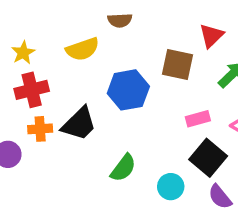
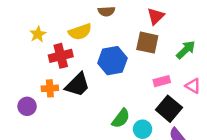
red triangle: (211, 36) -> (156, 16), moved
red cross: (32, 90) -> (61, 56), moved
green semicircle: (123, 168) -> (121, 118), moved

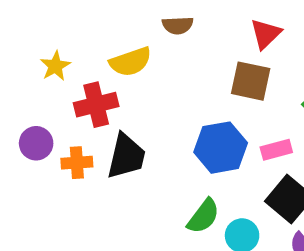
blue hexagon: (112, 61) -> (221, 148), moved
black trapezoid: (78, 85) -> (126, 156), turned -32
purple circle: (27, 106) -> (36, 143), moved

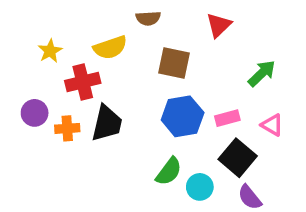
brown square: (251, 81) -> (174, 63), moved

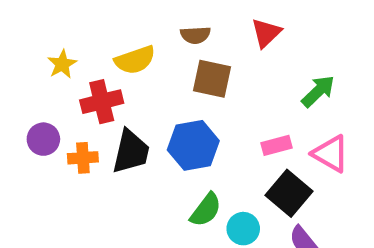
brown semicircle: (148, 18) -> (195, 35), moved
blue hexagon: (183, 116) -> (193, 145), moved
pink triangle: (272, 125) -> (331, 154), size x1.4

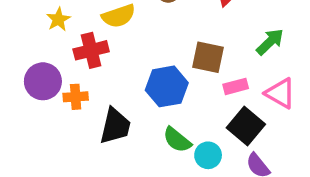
brown square: (212, 79) -> (208, 57), moved
purple circle: (43, 139) -> (43, 81), size x1.4
black trapezoid: (131, 152) -> (115, 126), moved
green semicircle: (206, 210) -> (177, 140), turned 92

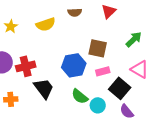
red cross: (91, 50) -> (26, 66), moved
pink rectangle: (236, 86) -> (103, 71), moved
orange cross: (76, 97) -> (11, 99), moved
black trapezoid: (115, 126) -> (44, 88), turned -50

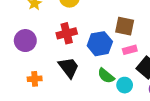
red cross: (26, 66) -> (67, 33), moved

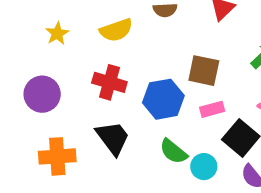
red cross: (67, 33) -> (109, 82), turned 30
orange cross: (35, 79) -> (57, 156), size x1.5

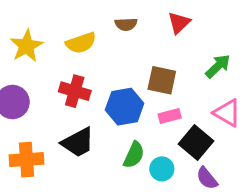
yellow star: (57, 34) -> (26, 46), size x1.5
black trapezoid: (113, 138) -> (78, 142), turned 99
green semicircle: (173, 151) -> (134, 155), turned -104

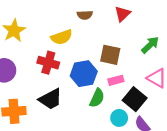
yellow semicircle: (81, 43) -> (62, 37), moved
green semicircle: (134, 155) -> (97, 98), moved
cyan circle: (162, 169) -> (119, 118), moved

